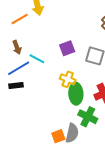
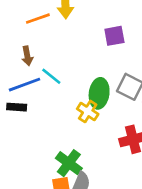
purple square: (67, 48) -> (114, 36), moved
green ellipse: (76, 94) -> (99, 93), moved
green cross: (88, 117) -> (69, 163), moved

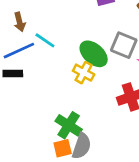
green ellipse: (99, 93) -> (94, 54), turned -52

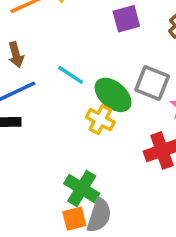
cyan line: (45, 40) -> (71, 75), moved

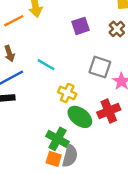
green ellipse: (113, 95) -> (80, 117), moved
orange square: (74, 219) -> (54, 159), turned 35

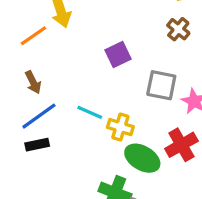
purple square: (81, 26) -> (118, 54), moved
cyan line: (46, 65) -> (90, 112), moved

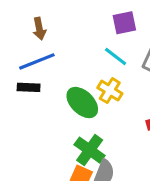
cyan line: (90, 112) -> (116, 57), moved
green ellipse: (142, 158) -> (82, 103), moved

